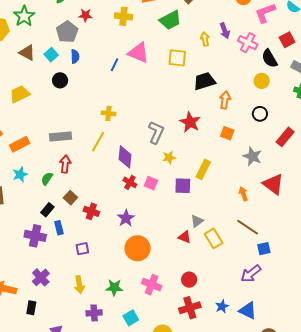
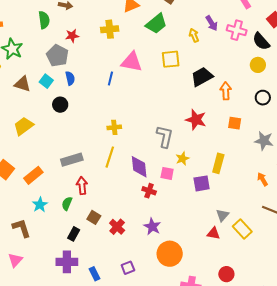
pink square: (151, 183) -> (167, 173), moved
red cross: (91, 211) -> (117, 227), turned 35
blue rectangle: (59, 228) -> (94, 274), moved
purple square: (82, 249) -> (128, 268), moved

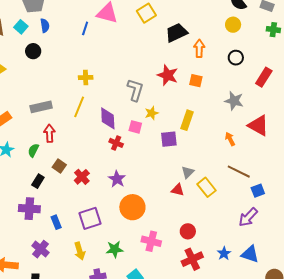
yellow square: (171, 59) -> (146, 13), turned -30
orange square: (235, 123) -> (196, 81), moved
purple square: (128, 268) -> (90, 218), size x1.6

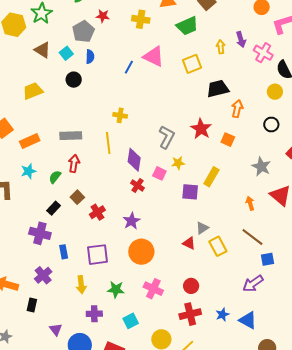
yellow line: (79, 107) -> (108, 143), turned -40

